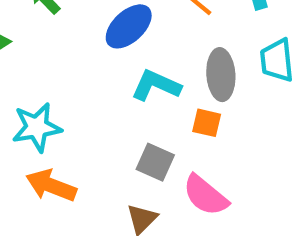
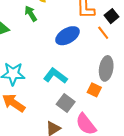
cyan L-shape: (156, 85) -> (55, 76), moved

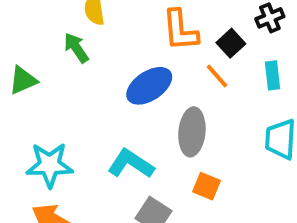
gray ellipse: (106, 68) -> (192, 132), moved

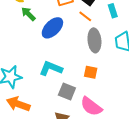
green arrow: (76, 48) -> (28, 14), moved
gray ellipse: (192, 132) -> (94, 40), moved

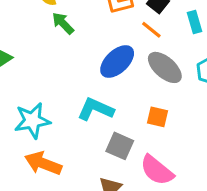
blue ellipse: (52, 28) -> (117, 62), moved
gray ellipse: (94, 40) -> (165, 67), turned -45

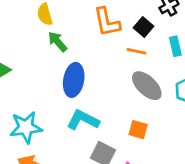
orange line: (151, 30) -> (136, 51), turned -30
blue ellipse: (117, 62) -> (74, 80), moved, turned -40

